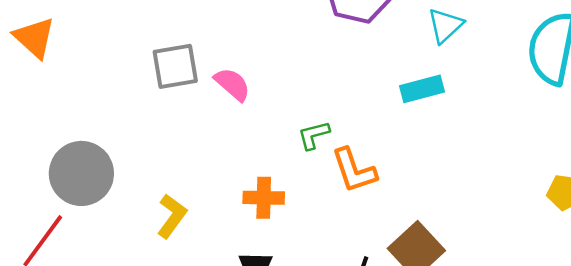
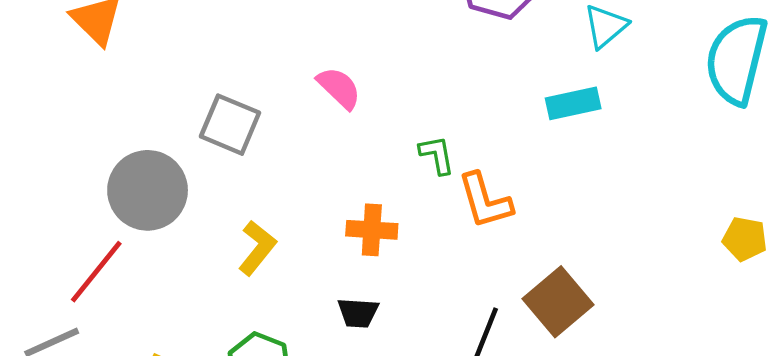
gray square: (175, 66) -> (230, 125), moved, turned 30
green L-shape: (314, 135) -> (437, 155), turned 92

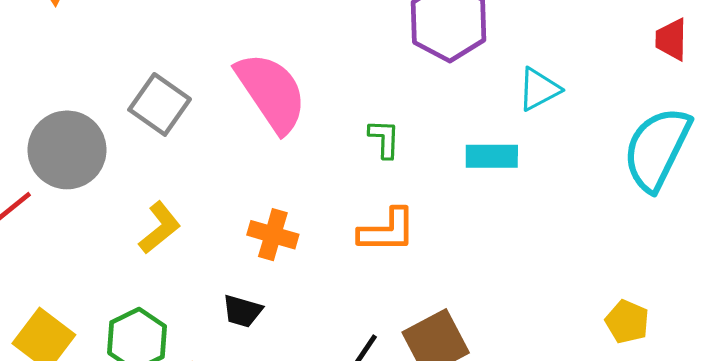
pink semicircle: (339, 88) -> (271, 92), size x1.8
green L-shape: (437, 155) -> (384, 139), moved
orange L-shape: (485, 201) -> (387, 231), turned -86

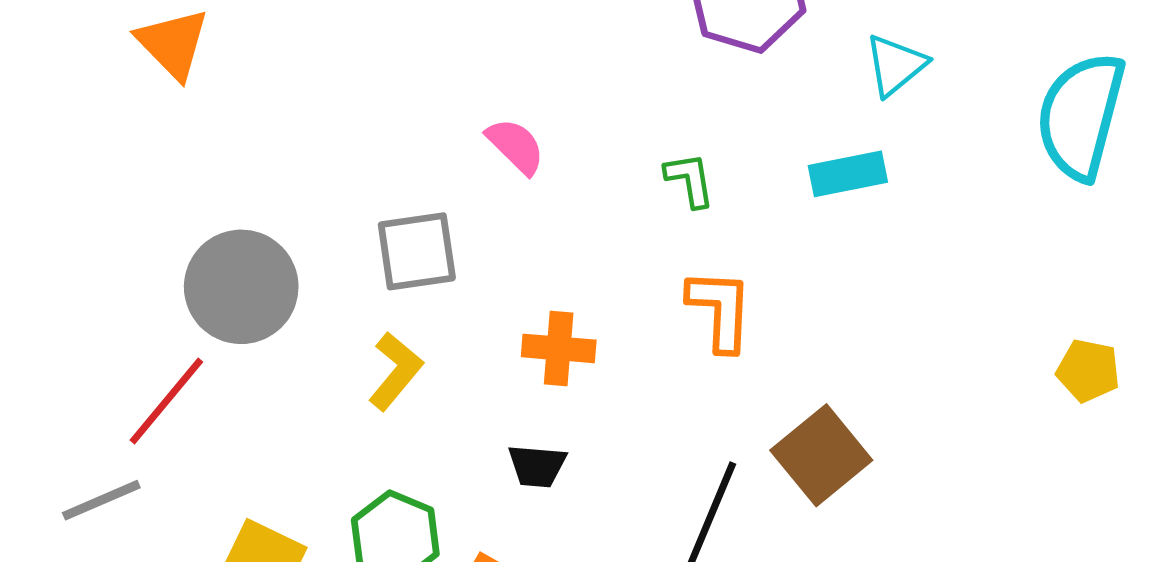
pink semicircle: (271, 92) -> (516, 146), size x0.5
gray square: (160, 104) -> (417, 251), moved, turned -32
orange L-shape: (387, 231) -> (720, 310), turned -76

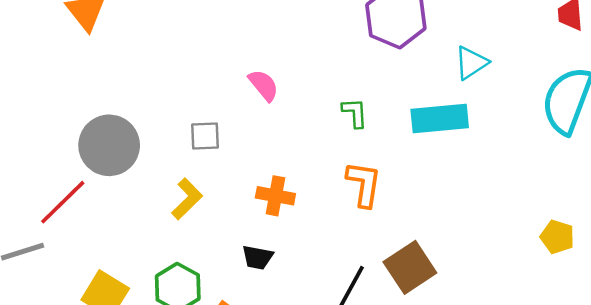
cyan rectangle: (848, 174) -> (440, 118), size x1.4
gray square: (417, 251) -> (205, 136), size x0.7

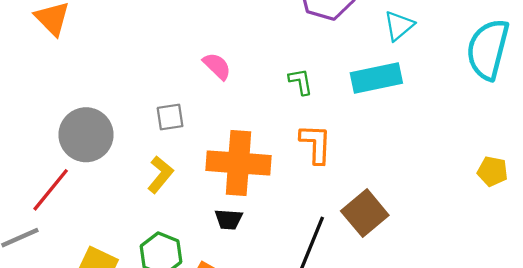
orange cross: (275, 196) -> (238, 163), size x1.8

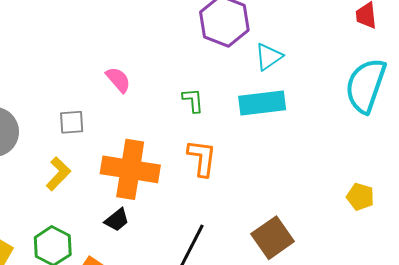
cyan triangle: (399, 26) -> (269, 57), moved
brown square: (365, 213) -> (273, 238), moved
black trapezoid: (229, 219) -> (117, 220), turned -48

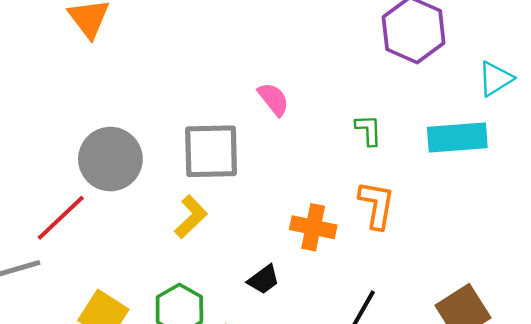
cyan triangle: (269, 57) -> (495, 79), moved
gray square: (72, 122) -> (211, 151), size x1.8
orange cross: (130, 169) -> (313, 227), moved, size x0.6

